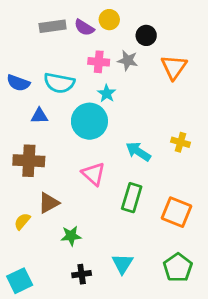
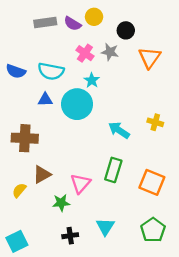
pink cross: (99, 62) -> (85, 53), turned 30
blue triangle: (39, 116) -> (45, 100), moved
pink triangle: (93, 174) -> (80, 183), moved, turned 30

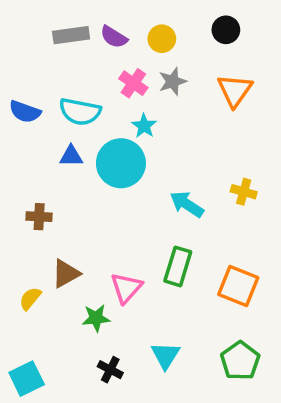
yellow circle: (94, 17) -> (162, 39), moved
black circle: (126, 30) -> (226, 30), moved
gray star: (110, 52) -> (173, 81), turned -30
brown cross: (25, 138) -> (39, 217), size x0.6
black cross: (70, 236) -> (110, 370), turned 35

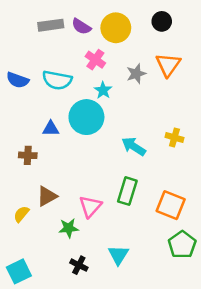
yellow circle: (162, 39) -> (116, 28), size x1.5
gray star: (173, 81) -> (136, 74), moved
blue triangle: (71, 156) -> (51, 129), moved
green pentagon: (240, 361) -> (182, 245), moved

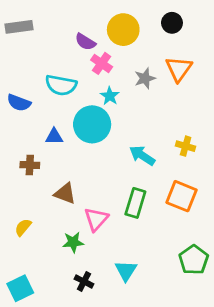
gray rectangle: (51, 25) -> (19, 27), moved
purple semicircle: (81, 26) -> (85, 42), moved
blue semicircle: (18, 80) -> (19, 103), moved
brown triangle: (47, 196) -> (65, 193), moved, turned 50
orange square: (171, 205) -> (181, 196), moved

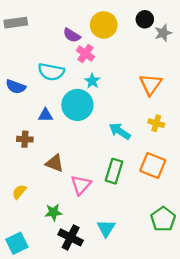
orange triangle: (179, 69) -> (151, 84), moved
gray star: (145, 78) -> (163, 33), moved
green star: (73, 242) -> (53, 212), moved
black cross: (84, 281) -> (71, 237), size x1.5

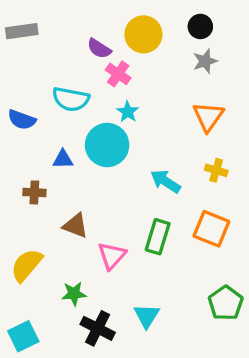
gray star: (163, 33) -> (205, 61), moved
yellow semicircle: (19, 192) -> (26, 265), size x1.6

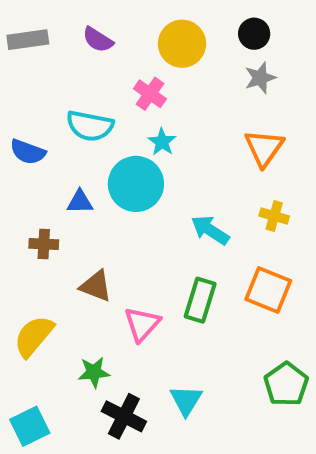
purple semicircle: (99, 49) -> (98, 40), moved

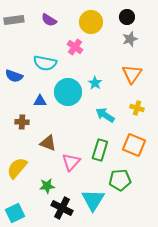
cyan star: (162, 142) -> (95, 83), moved
green pentagon: (286, 384) -> (120, 180), moved, turned 30
cyan triangle: (186, 400) -> (93, 200), size x1.4

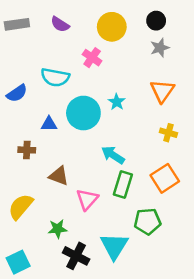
blue semicircle: (14, 76) -> (17, 93), turned -54
cyan arrow: (105, 115) -> (113, 155), moved
orange square: (134, 145) -> (165, 178), turned 35

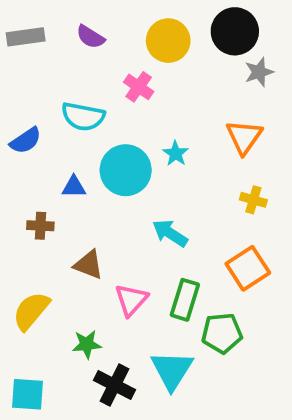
black circle: (156, 21) -> (235, 31), size x1.6
gray star: (160, 48) -> (259, 72), moved
green rectangle: (123, 184) -> (185, 300), moved
cyan square: (18, 262) -> (27, 394), turned 30

